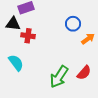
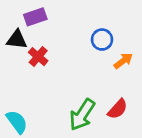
red cross: (28, 36) -> (38, 57), turned 32
cyan semicircle: (16, 63) -> (17, 122), moved

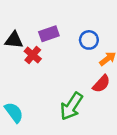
purple rectangle: (35, 17) -> (49, 34), moved
red semicircle: (118, 109) -> (101, 84), moved

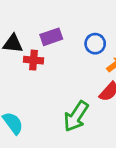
red cross: (33, 55) -> (33, 60), turned -35

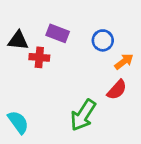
purple rectangle: (51, 37) -> (58, 33), turned 40

